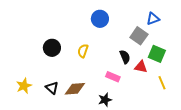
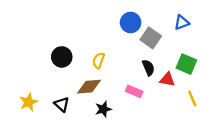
blue circle: (100, 19) -> (131, 23), moved
gray square: (139, 36) -> (151, 38), moved
brown diamond: (75, 89) -> (89, 87), moved
black star: (105, 100) -> (103, 109), moved

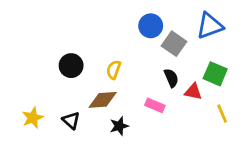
blue triangle: (182, 23) -> (210, 26), size x1.5

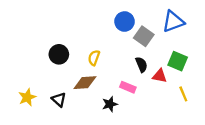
black star: (119, 126) -> (110, 104), moved

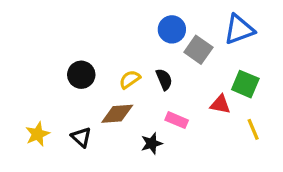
yellow semicircle: (94, 58) -> (130, 79), turned 35
black semicircle: (141, 65) -> (164, 79), moved

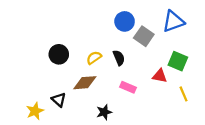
yellow star: (37, 134) -> (35, 111), moved
black star: (152, 143) -> (104, 112), moved

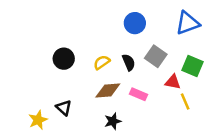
gray square: (144, 36) -> (156, 56), moved
brown diamond: (85, 83) -> (108, 91), moved
yellow line: (183, 94) -> (185, 102), moved

